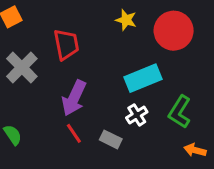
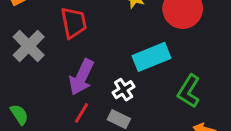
white cross: (137, 115) -> (124, 90), moved
red line: (74, 133) -> (81, 113), turned 65

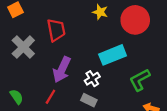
green L-shape: (189, 91) -> (140, 80), turned 30
red line: (81, 113) -> (50, 97), moved

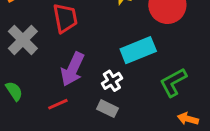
green semicircle: (17, 97) -> (14, 91), moved
red line: (50, 97) -> (58, 104), turned 35

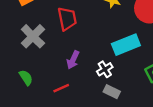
purple arrow: (72, 69) -> (73, 60), size x0.7
gray rectangle: (108, 109) -> (112, 92), moved

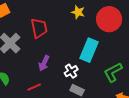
cyan rectangle: (126, 45) -> (89, 50), turned -45

